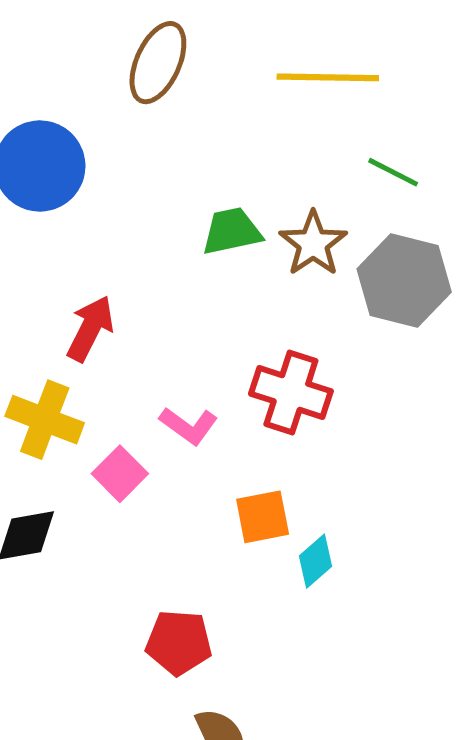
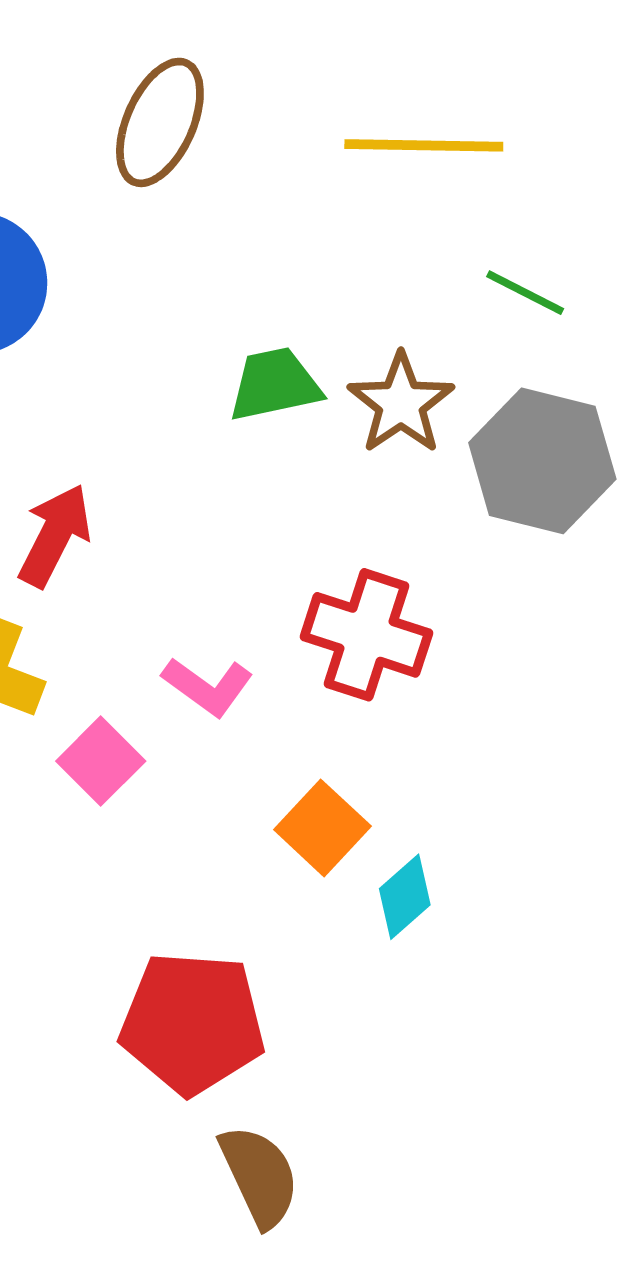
orange square: (263, 517) -> (322, 828), turned -36
red pentagon: (179, 642) -> (192, 1023), size x1.4

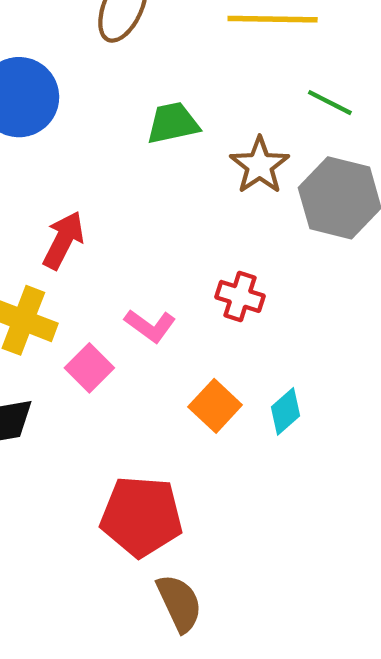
green trapezoid: (275, 384) -> (173, 123), moved
red cross: (366, 635) -> (240, 296), size x0.7
cyan diamond: (405, 897) -> (286, 411), moved

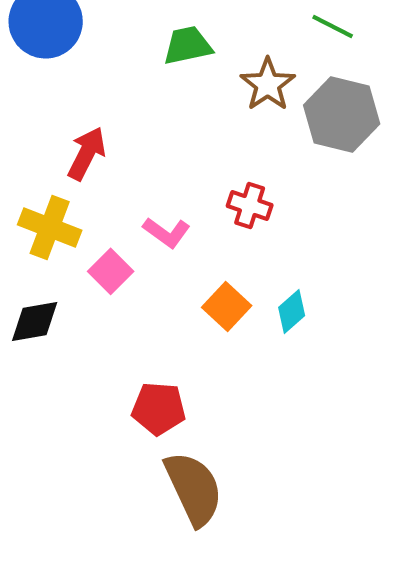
red pentagon: (141, 516) -> (159, 408), size x0.7
brown semicircle: (179, 603) -> (194, 488), size x1.4

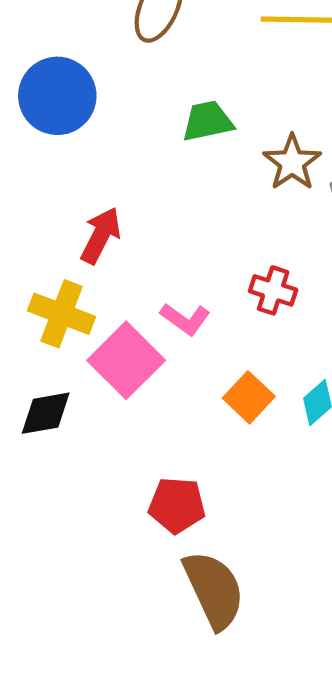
pink square: (111, 271) -> (126, 360), size x1.6

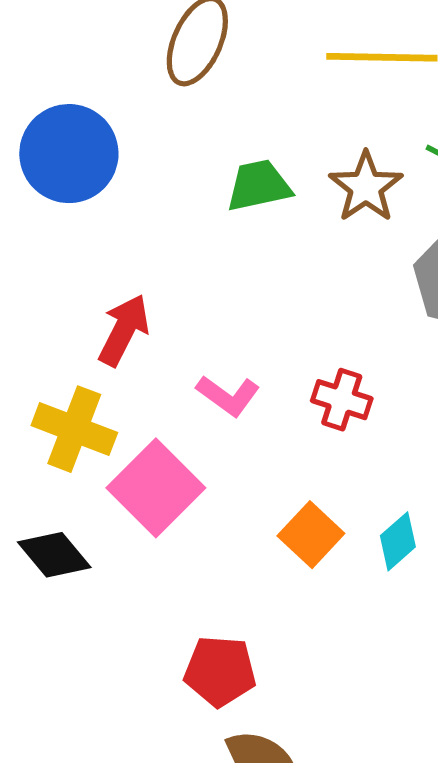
brown star: (292, 162) -> (366, 187), moved
pink L-shape: (185, 319) -> (228, 396), moved
black diamond: (46, 413) -> (54, 555), turned 60

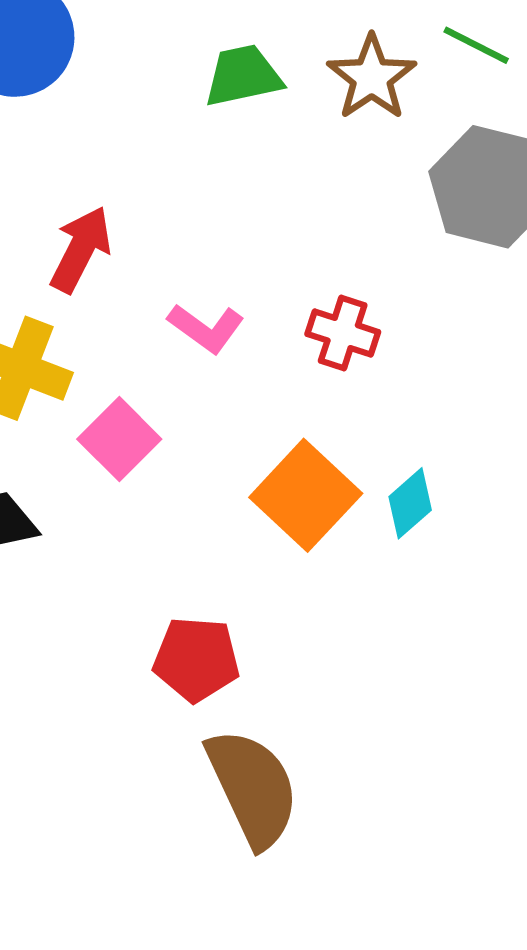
pink square: (156, 488) -> (119, 439), size x0.7
orange square: (311, 535) -> (306, 495), size x1.4

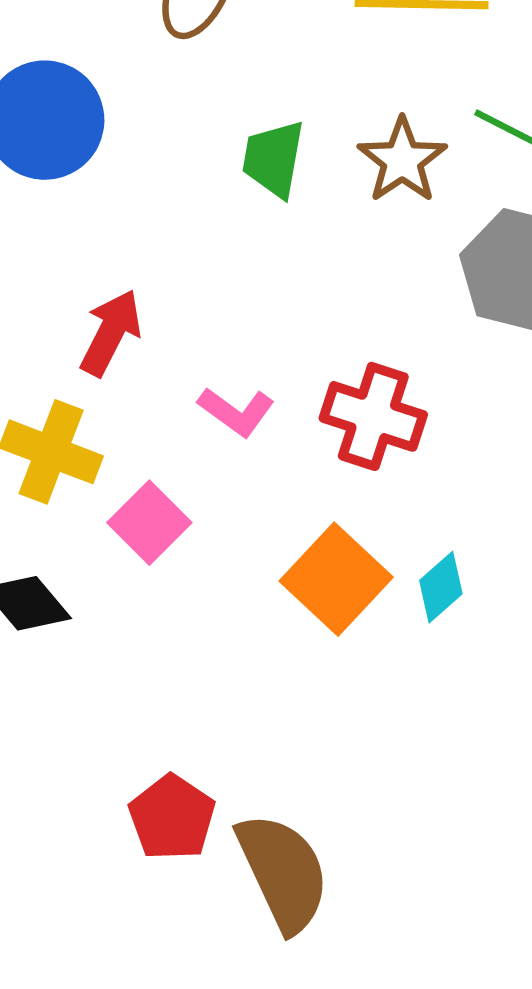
green trapezoid: (243, 76) -> (273, 159), turned -68
red cross: (343, 333) -> (373, 416), size x1.4
red pentagon: (196, 659) -> (172, 817), moved, turned 30

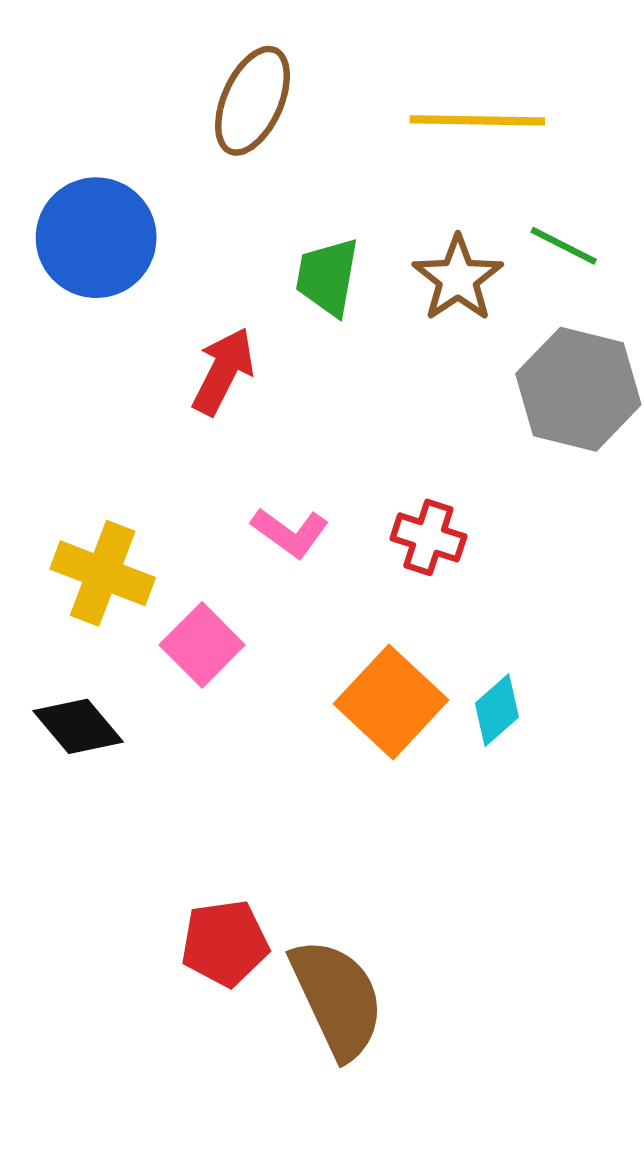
red arrow: (111, 333) -> (223, 371), moved
red cross: (373, 416) -> (428, 537), size x0.7
red pentagon: (172, 817) -> (225, 943), turned 30

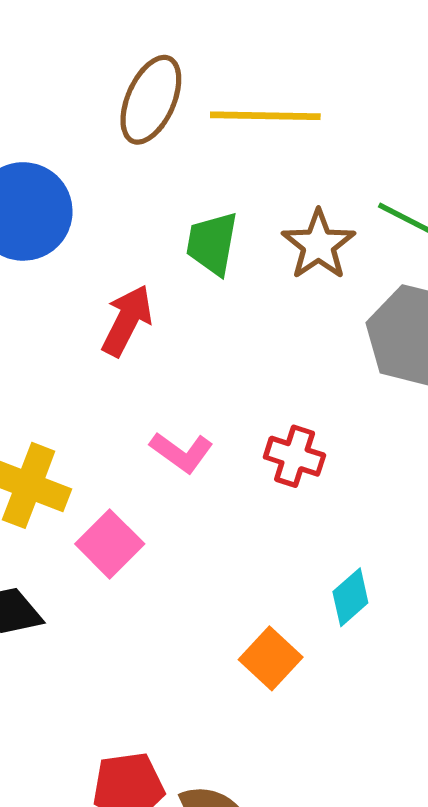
yellow line: (477, 120) -> (265, 116), moved
orange square: (391, 702) -> (271, 658), moved, size x0.7

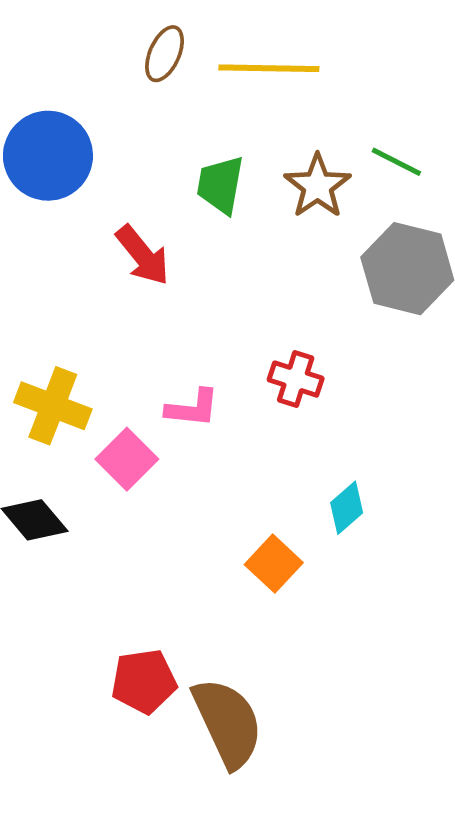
brown ellipse: (151, 100) -> (165, 54), size x0.7
red arrow: (127, 321) -> (143, 255), turned 114
pink L-shape: (181, 452) -> (192, 408), moved, turned -30

